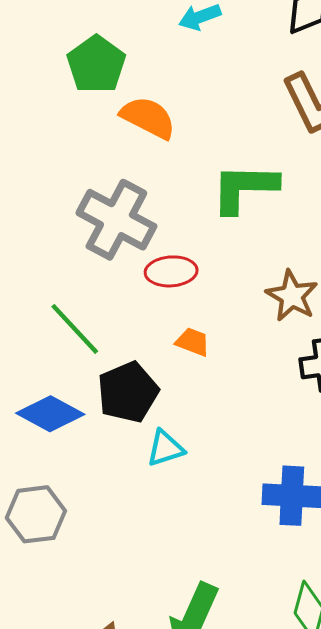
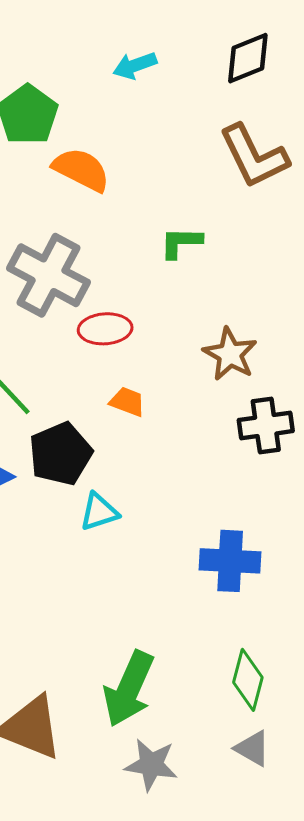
green L-shape: (244, 188) -> (181, 243), size x0.6

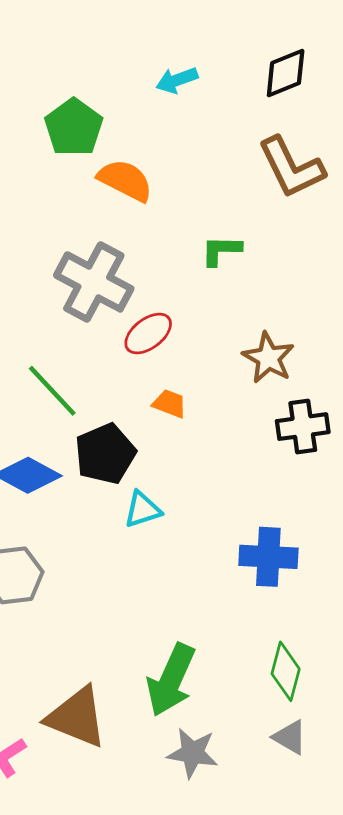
red ellipse: (105, 329) -> (148, 334), turned -33

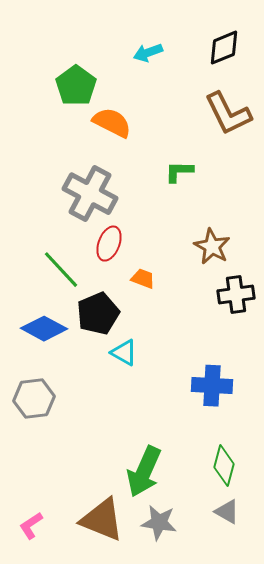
red ellipse: (148, 334) -> (109, 244), moved, turned -32
cyan triangle: (142, 510) -> (124, 353), turned 48
brown triangle: (77, 717) -> (102, 520), moved

